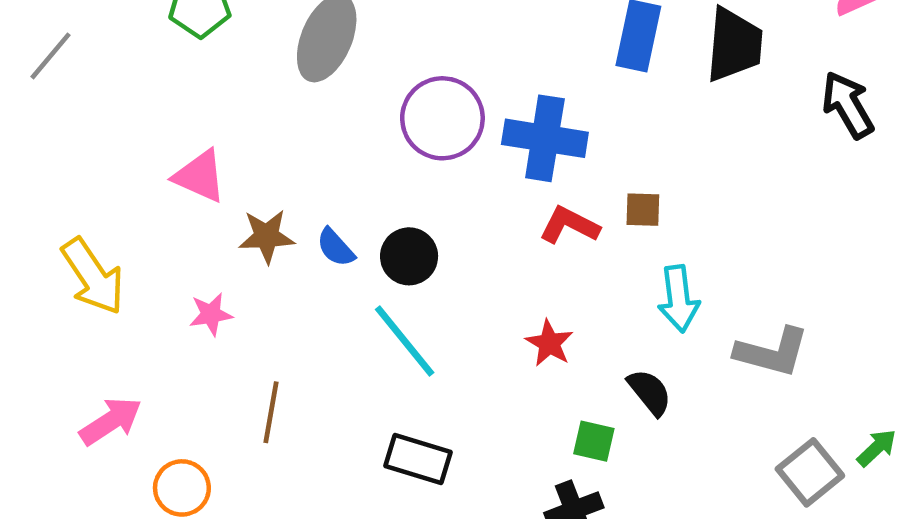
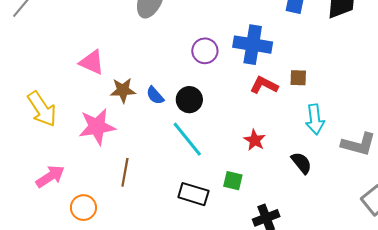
purple circle: (442, 118) -> (205, 51), moved, size x0.7
pink star: (211, 314) -> (97, 127), size x1.8
green square: (594, 441) -> (233, 181), moved

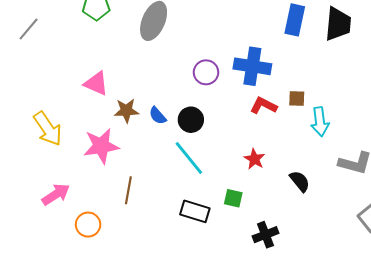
cyan arrow: (315, 119) -> (320, 122), moved

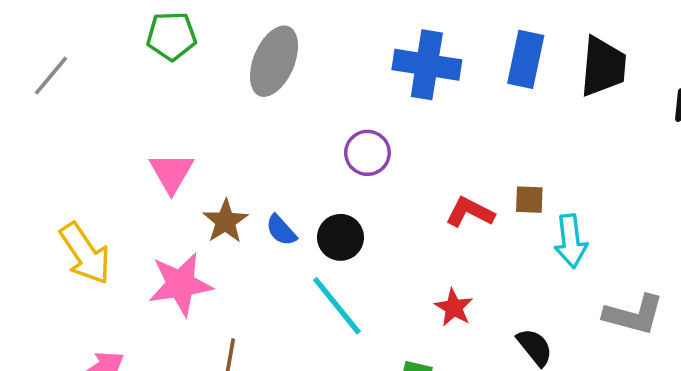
blue cross: (252, 66) -> (427, 65), moved
pink triangle: (96, 83) -> (171, 173), turned 36
brown star: (126, 111) -> (225, 221), turned -30

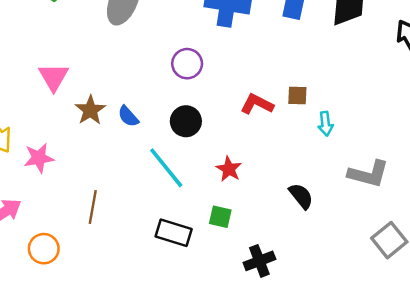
black circle: (341, 237) -> (186, 121), moved
cyan arrow: (571, 241) -> (326, 124), size x0.7
pink star: (180, 284) -> (39, 158), moved, size x0.7
red star: (454, 308) -> (229, 169), moved

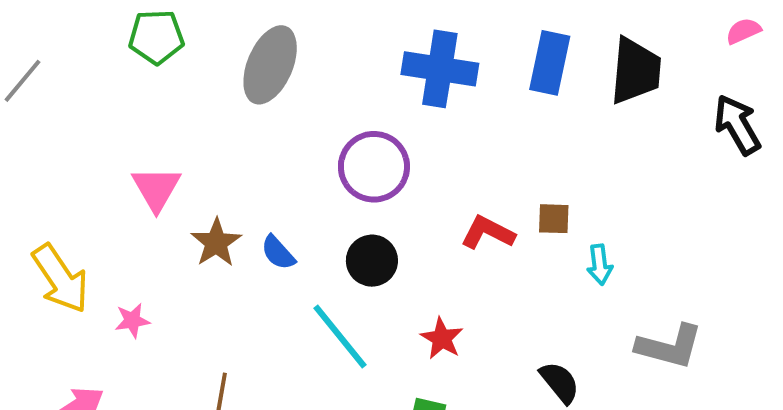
purple circle: (187, 64) -> (374, 167), size x1.4
pink star: (39, 158) -> (132, 320), size x0.7

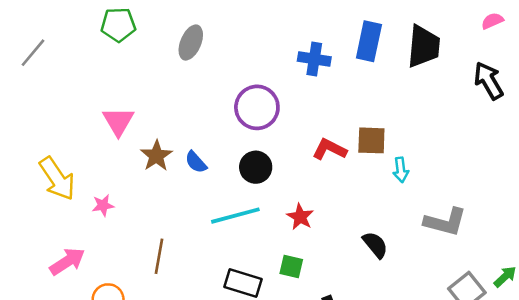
gray ellipse: (270, 65) -> (191, 42), size x0.7
blue cross: (440, 69) -> (314, 59), moved, size x0.7
brown square: (554, 219) -> (371, 140), size x1.4
cyan line: (340, 336) -> (235, 216), turned -66

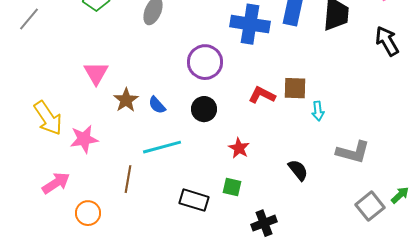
blue cross: (314, 59) -> (250, 24), size x1.5
pink star: (103, 205) -> (84, 139), size x1.6
cyan line: (235, 216) -> (162, 147), moved

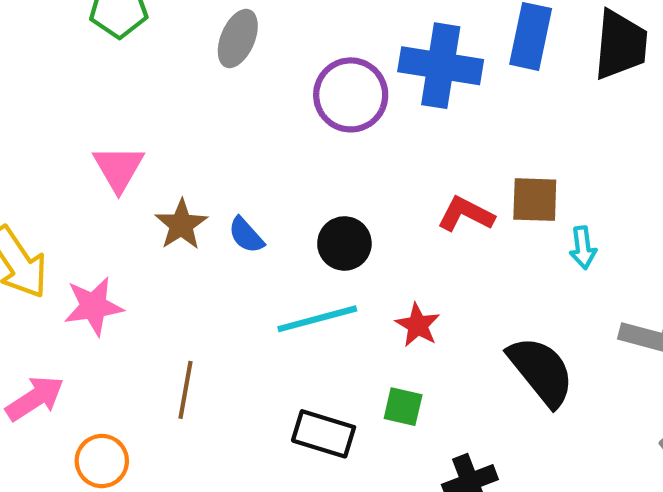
purple circle: (205, 62) -> (351, 95), moved
cyan line: (162, 147) -> (317, 319), moved
black semicircle: (298, 170) -> (541, 371), size x1.6

